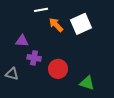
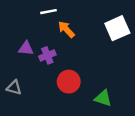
white square: (81, 24) -> (117, 28), moved
purple cross: (34, 58) -> (47, 55), moved, turned -32

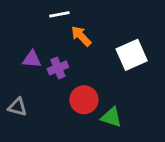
white square: (117, 28) -> (132, 55), moved
green triangle: (103, 98) -> (111, 117), moved

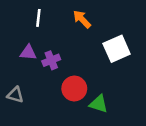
white line: (59, 14) -> (38, 18), moved, turned -72
orange arrow: (81, 36) -> (82, 19), moved

